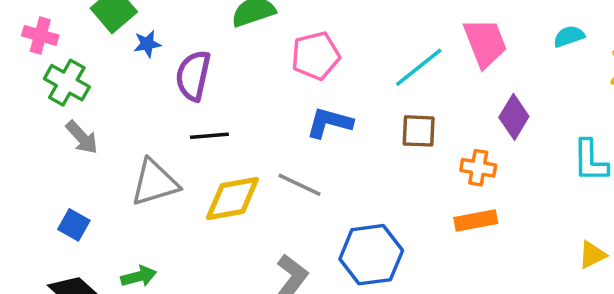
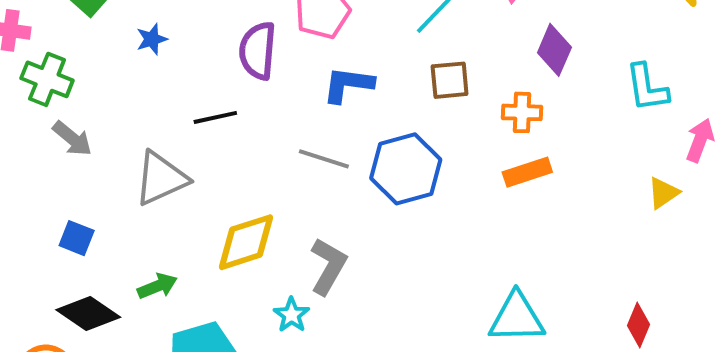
blue star: (147, 44) -> (152, 39), moved
purple semicircle: (193, 76) -> (258, 51), moved
yellow diamond: (232, 198) -> (246, 242), moved
blue hexagon: (371, 255) -> (406, 169), moved

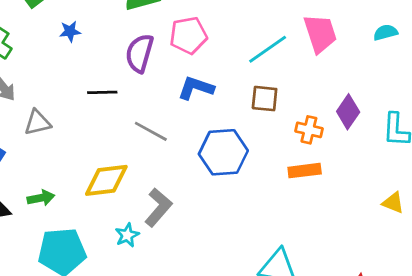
purple diamond: (554, 50) -> (348, 112), moved
gray line: (324, 159) -> (151, 131), moved
gray triangle: (161, 178) -> (37, 123), moved, size x0.7
yellow triangle: (663, 193) -> (393, 203), turned 45

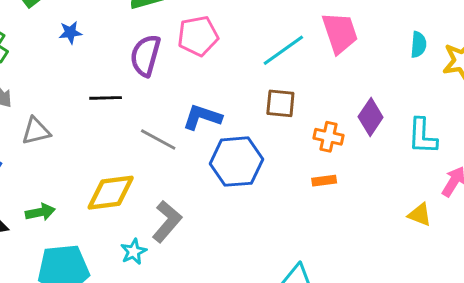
cyan semicircle: (385, 32) -> (418, 45), moved, turned 110
blue L-shape: (196, 88) -> (202, 117), moved
orange rectangle: (305, 171) -> (324, 181), size x0.7

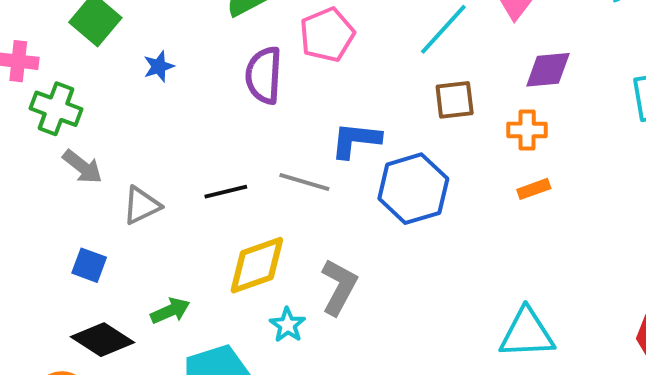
black line: (106, 98) -> (226, 192), moved
purple diamond: (371, 117) -> (548, 70), moved, turned 63
cyan star: (133, 252) -> (287, 325), moved

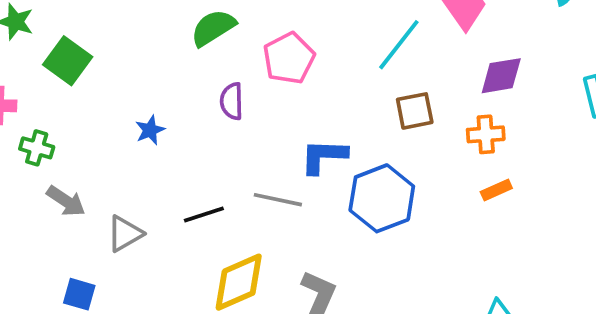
blue star: (159, 66) -> (150, 130), moved
purple semicircle: (264, 75) -> (232, 101), size x0.7
green cross: (56, 109) -> (37, 148), size x0.7

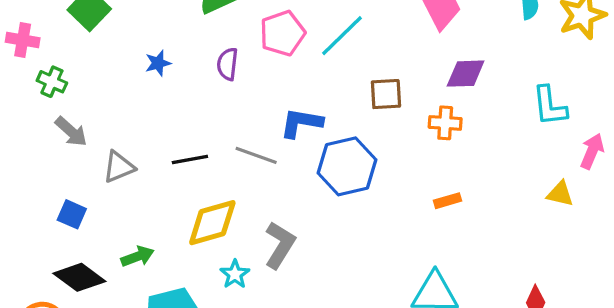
cyan line: (399, 45) -> (342, 36), moved
blue star: (150, 130) -> (158, 63), moved
orange rectangle: (496, 190) -> (448, 201), moved

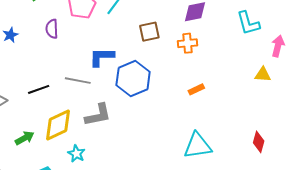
gray L-shape: (280, 245) -> (98, 115), moved, turned 56
green arrow: (137, 256) -> (25, 138), moved

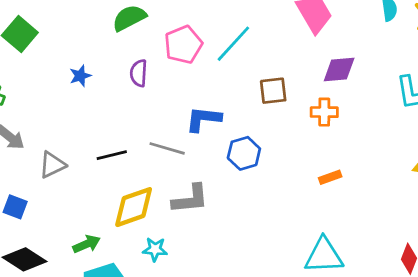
blue hexagon: (133, 79) -> (244, 153), size x0.7
green arrow: (25, 138) -> (86, 244), moved
cyan star: (76, 154) -> (155, 249), turned -30

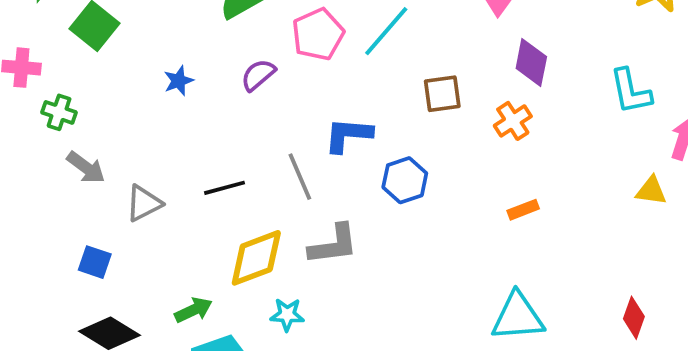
purple diamond: (339, 70) -> (531, 62), turned -72
purple semicircle: (139, 73) -> (258, 75), turned 48
orange cross: (324, 112) -> (513, 121), turned -32
gray line: (167, 148) -> (300, 177), turned 52

